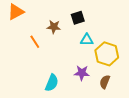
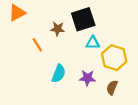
black square: (78, 18) -> (83, 19), size x1.6
cyan semicircle: (52, 83) -> (59, 74), moved

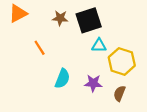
brown star: (58, 29) -> (60, 18), moved

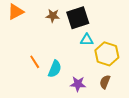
orange line: (40, 48) -> (35, 62), moved
purple star: (93, 83) -> (78, 84), moved

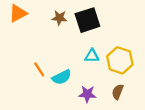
cyan triangle: (87, 40) -> (92, 56), moved
cyan semicircle: (55, 69) -> (62, 77), turned 42

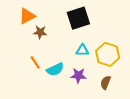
orange triangle: (18, 13) -> (27, 16), moved
brown star: (59, 18) -> (40, 32), moved
purple star: (87, 94) -> (78, 75), moved

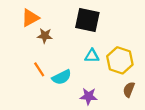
black square: (78, 18) -> (87, 20), turned 30
purple star: (78, 75) -> (89, 96), moved
brown semicircle: (106, 83) -> (129, 90), moved

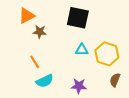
cyan semicircle: (62, 77) -> (45, 81), moved

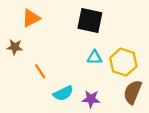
brown star: (40, 32) -> (15, 47), moved
brown semicircle: (115, 80) -> (133, 92), size x1.5
cyan semicircle: (45, 81) -> (63, 93), moved

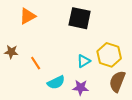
brown star: (15, 47) -> (11, 52), moved
cyan triangle: (94, 57) -> (84, 61), moved, turned -32

